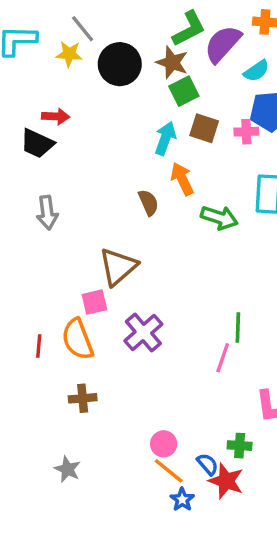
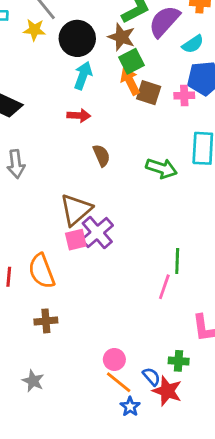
red arrow: (56, 116) -> (79, 115), moved
cyan arrow: (165, 138) -> (83, 76), moved
orange arrow: (182, 179) -> (130, 81), moved
pink square: (94, 302) -> (76, 240), moved
purple cross: (143, 332) -> (97, 232), moved

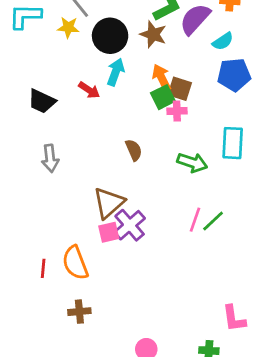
green square: (131, 61) -> (163, 97), moved
pink cross: (184, 95) -> (177, 111), moved
red arrow: (79, 115) -> (89, 90), moved, turned 30
green line: (177, 261) -> (213, 221), moved, turned 45
pink line: (164, 287) -> (195, 220), moved

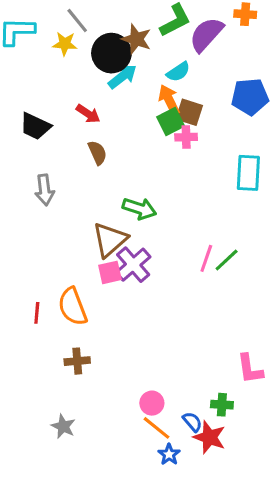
brown star: (153, 34) -> (136, 39), moved
cyan semicircle: (223, 41) -> (178, 72), moved
cyan arrow: (116, 72) -> (122, 76), moved, turned 32
brown semicircle: (134, 150) -> (97, 153), moved
green arrow: (192, 163) -> (139, 209), moved

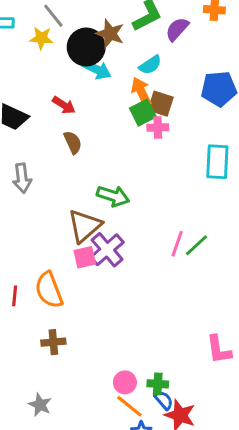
purple semicircle: (206, 34) -> (177, 29), size x0.7
cyan arrow: (122, 76) -> (97, 69), turned 64
green cross: (222, 405) -> (158, 384), moved

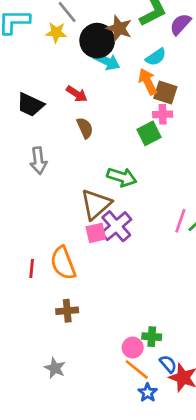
green square: (143, 113) -> (149, 133), moved
green cross: (158, 384) -> (152, 337), moved

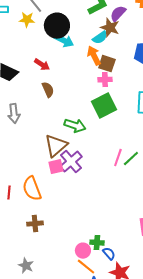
brown star: (119, 28) -> (110, 28), moved
green square: (149, 133) -> (104, 106), moved, size x1.4
blue semicircle: (168, 364) -> (109, 254), moved

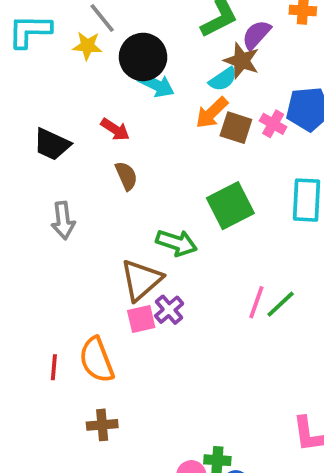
orange arrow: (94, 56) -> (212, 113), turned -108
pink cross: (105, 80) -> (273, 124), moved, turned 32
purple cross: (71, 162) -> (169, 310), size x0.7

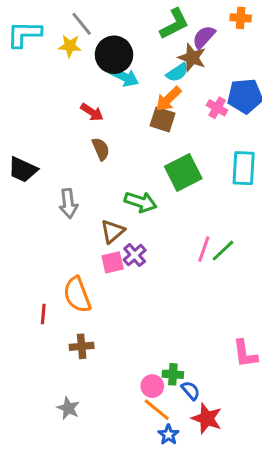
brown square: (236, 128) -> (163, 120), moved
black trapezoid: (52, 144) -> (23, 170), moved
gray arrow: (63, 220) -> (68, 203), moved
brown triangle: (141, 280) -> (113, 231), size x0.7
red line: (54, 367) -> (43, 314), moved

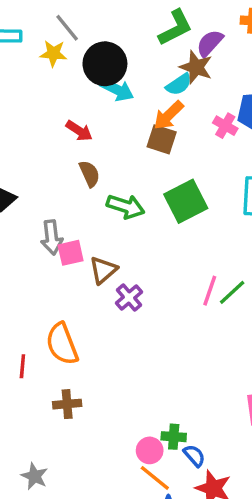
green arrow: (140, 202) -> (126, 206), moved
pink square: (113, 262) -> (71, 253), moved
gray star: (68, 408) -> (34, 476), moved

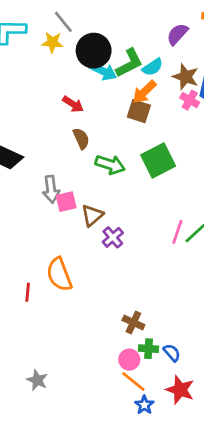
green L-shape: (175, 28) -> (129, 63), moved
brown star: (196, 67) -> (186, 77), moved
brown cross: (67, 404) -> (133, 322), moved, turned 30
blue semicircle: (194, 456) -> (172, 353), moved

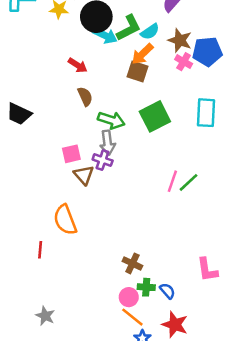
gray arrow: (51, 189) -> (108, 143), moved
brown triangle: (92, 215) -> (84, 175), moved, turned -30
purple cross: (113, 237) -> (103, 160), moved, turned -30
red line: (28, 292) -> (40, 250), moved

